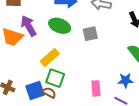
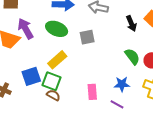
yellow rectangle: (50, 57) -> (57, 60), moved
blue square: (35, 91) -> (31, 76), moved
brown semicircle: (49, 93) -> (53, 95), moved

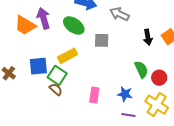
purple line: (117, 104) -> (128, 115), moved, turned -32

